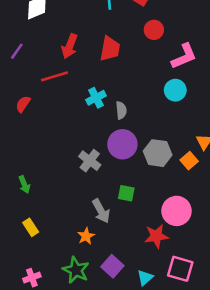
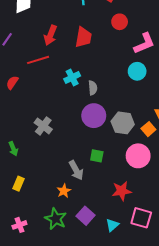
gray cross: (90, 161) -> (43, 126), moved
pink circle: (177, 211) -> (138, 156), moved
yellow rectangle: (31, 227) -> (18, 184), turned 56

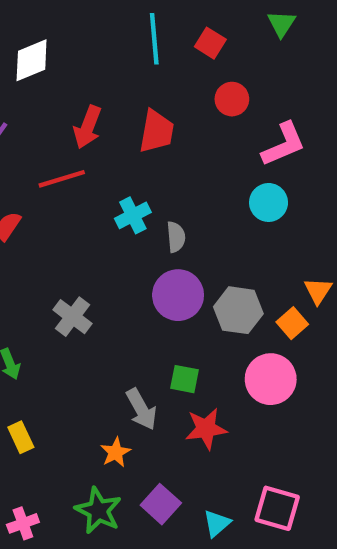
yellow rectangle: (18, 184) -> (21, 437), turned -48
red star: (122, 191) -> (206, 429), moved

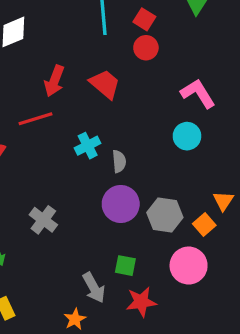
red circle: (232, 99) -> (146, 48), moved
red trapezoid: (157, 131) -> (105, 84), turned -60
pink L-shape: (284, 144) -> (198, 93), turned -99

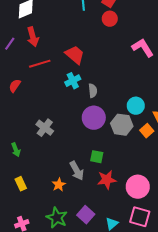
red arrow: (54, 81) -> (33, 37), moved, turned -36
red trapezoid: (105, 84) -> (75, 55), moved
cyan circle: (187, 136) -> (136, 106), moved
pink circle: (189, 266) -> (138, 187), moved
orange star: (75, 319) -> (59, 185), moved

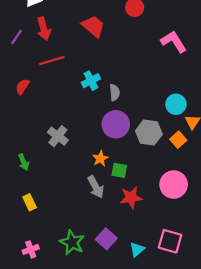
red trapezoid: (75, 55) -> (93, 26), moved
cyan circle: (136, 106) -> (176, 104), moved
orange star: (59, 185) -> (100, 159), moved
pink circle: (138, 187) -> (174, 185), moved

